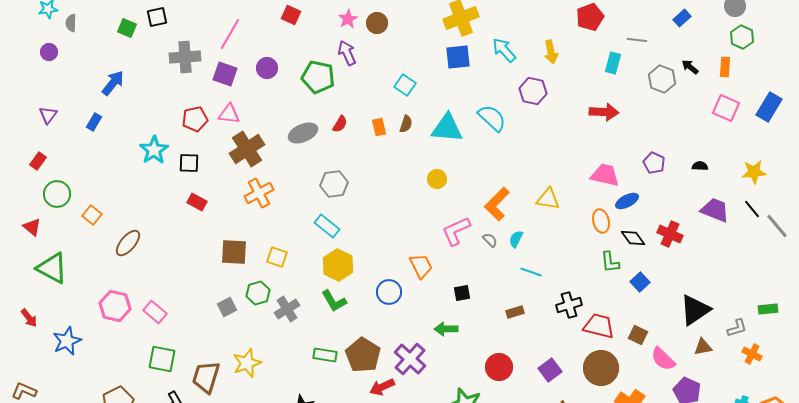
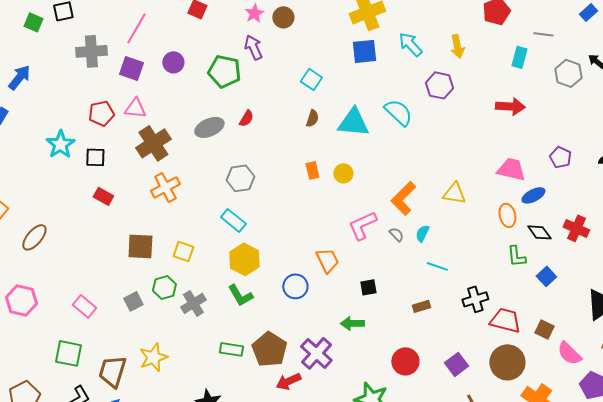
orange rectangle: (379, 127) -> (312, 170), moved
pink rectangle: (155, 312) -> (84, 306), moved

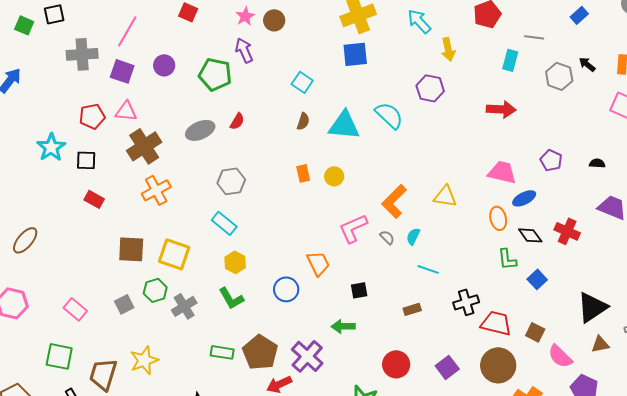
cyan arrow: (410, 44) -> (419, 21), moved
yellow square: (183, 251) -> (174, 254), size x1.5
yellow hexagon: (244, 259) -> (235, 262), size x0.7

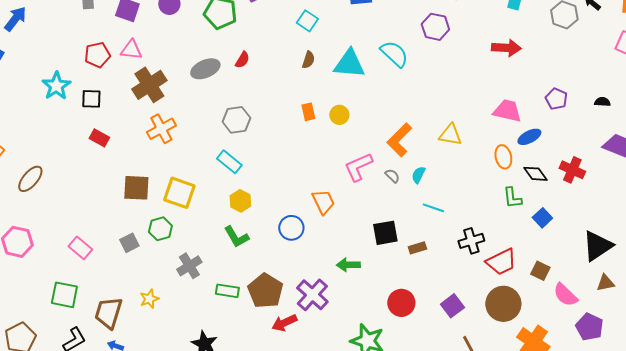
black square: (359, 290) -> (385, 233), moved, size x1.5
gray cross: (184, 306) -> (189, 266), moved
red trapezoid: (496, 323) -> (501, 262), turned 140
yellow star: (144, 360) -> (149, 299), size x0.7

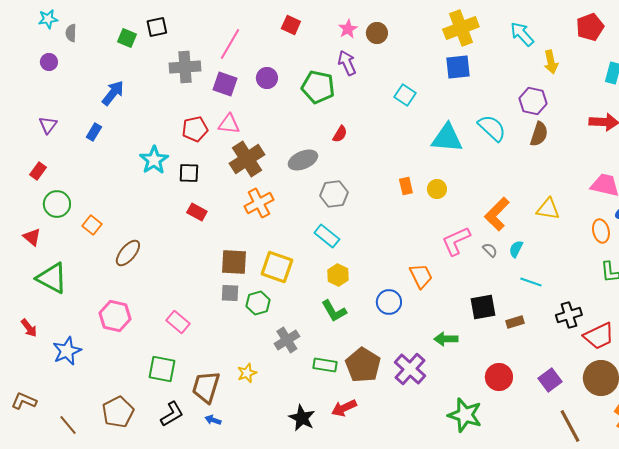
brown semicircle: (308, 60) -> (539, 134), moved, size x1.4
gray ellipse: (205, 69) -> (303, 160), moved
gray square: (129, 243) -> (230, 293), moved, turned 30
red arrow: (284, 323) -> (344, 408), moved

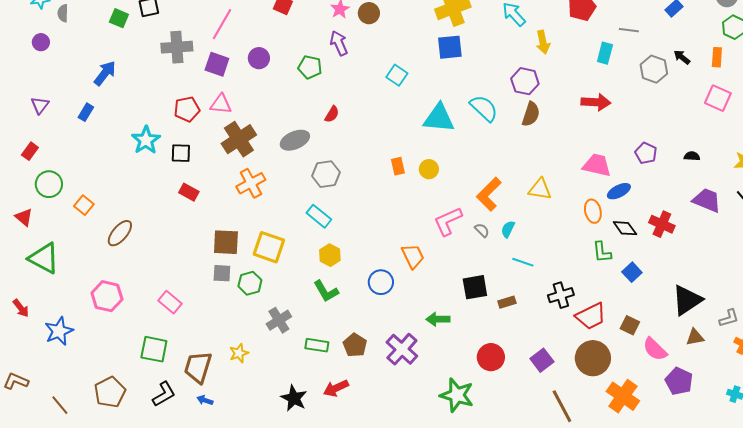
green pentagon: (318, 87) -> (310, 67), size x0.7
brown pentagon: (363, 365) -> (355, 345), size x0.7

